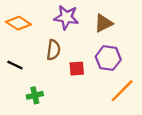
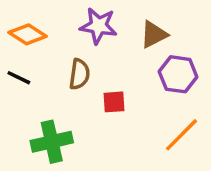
purple hexagon: (108, 58) -> (178, 74), moved
black line: (15, 65) -> (19, 78), moved
green cross: (35, 95) -> (52, 142), size x1.6

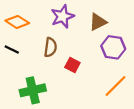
purple star: (98, 26) -> (63, 16), turned -30
red square: (114, 102) -> (72, 65), turned 32

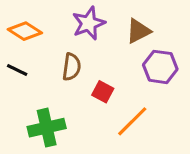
orange line: (115, 86) -> (132, 121), moved

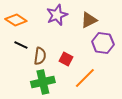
brown semicircle: (72, 67) -> (40, 56), moved
black line: (17, 70) -> (21, 45), moved
green cross: (47, 128) -> (43, 82), moved

